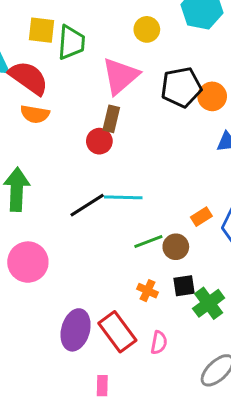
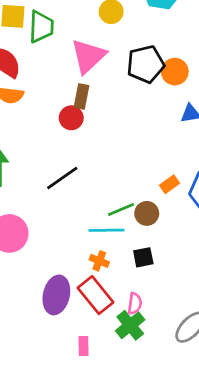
cyan line: (123, 197) -> (106, 230), moved
black square: (184, 286) -> (143, 257), moved
orange cross: (148, 291) -> (99, 261), moved
green cross: (209, 303) -> (130, 325), moved

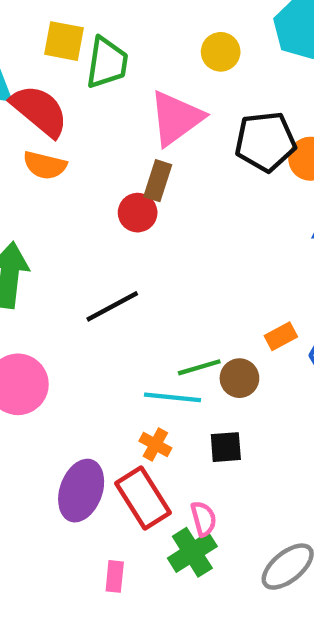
pink semicircle: (135, 303) -> (204, 519), turned -30

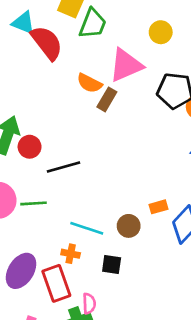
orange semicircle: (45, 165) -> (89, 83), moved
red circle: (138, 213) -> (30, 147), moved
green line: (199, 367) -> (34, 203), moved
orange cross: (155, 445) -> (71, 254), turned -30

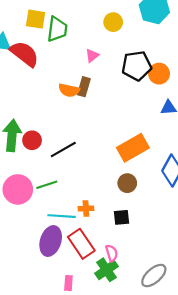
pink triangle: (126, 65) -> (92, 56), size x0.5
orange semicircle: (89, 83) -> (69, 90), moved
orange rectangle: (158, 207) -> (133, 148), moved, size x2.0
cyan line: (87, 228) -> (62, 216), moved
orange cross: (71, 254) -> (86, 209), moved

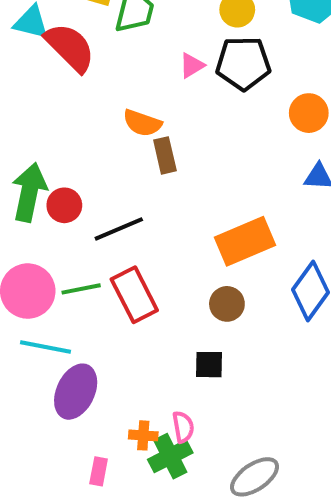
black pentagon: (137, 66) -> (243, 63), moved
brown rectangle: (84, 87) -> (165, 155), moved, turned -36
orange cross: (86, 209) -> (143, 435), moved
cyan line: (62, 216) -> (46, 347), moved
red rectangle: (81, 244) -> (134, 295), moved

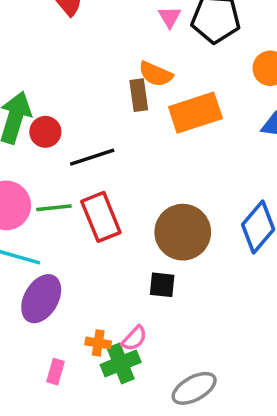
pink triangle: (192, 65) -> (170, 17), turned -35
orange semicircle: (142, 123) -> (156, 74), moved
orange rectangle: (245, 241) -> (195, 113), moved
brown circle: (227, 304) -> (183, 232), size x1.8
pink semicircle: (183, 427) -> (134, 338), turned 48

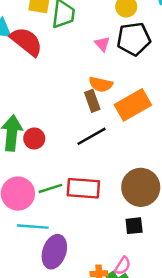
black line: (92, 157) -> (91, 136), moved
red rectangle: (101, 217) -> (83, 188), turned -52

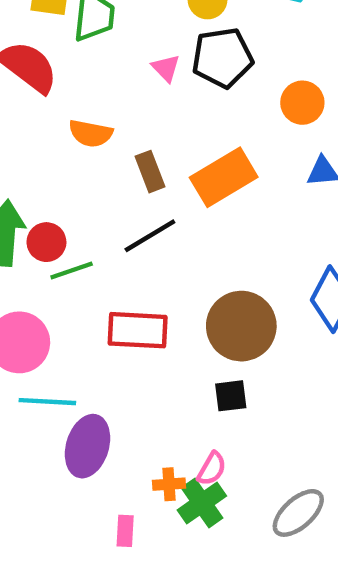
orange semicircle: (101, 84) -> (91, 133), moved
green line: (50, 188) -> (72, 270), moved

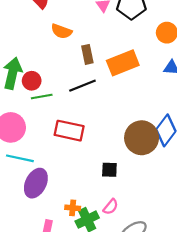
brown circle: (241, 326) -> (142, 138), moved
pink semicircle: (212, 469) -> (111, 207), moved

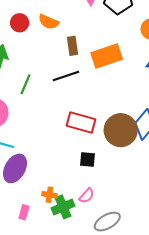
red circle: (32, 81) -> (20, 23), moved
green line: (42, 97) -> (26, 84), turned -60
red rectangle: (69, 131) -> (81, 123), moved

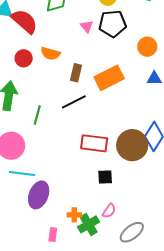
brown rectangle: (73, 46) -> (76, 73), turned 30

